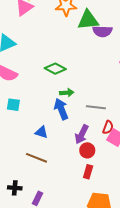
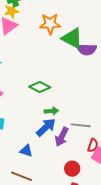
green triangle: (88, 20) -> (72, 38), turned 35
blue arrow: (61, 109) -> (46, 127), turned 70
purple arrow: (82, 134) -> (62, 137), moved

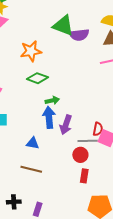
orange star: (50, 24) -> (31, 51), moved
gray line: (81, 125) -> (88, 141), moved
blue arrow: (46, 127) -> (49, 117), turned -45

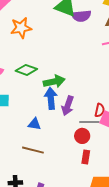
orange star: (31, 51) -> (21, 28), moved
green diamond: (38, 78) -> (26, 70), moved
green arrow: (52, 100) -> (54, 81), size x1.5

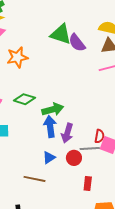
purple semicircle: (81, 16) -> (77, 43), turned 60
blue triangle: (34, 124) -> (49, 158), moved, turned -40
red circle: (82, 136) -> (74, 158), moved

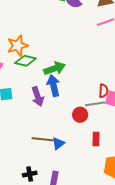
orange star: (17, 57) -> (18, 46), moved
purple arrow: (67, 133) -> (38, 97), moved, turned -30
blue triangle: (49, 158) -> (58, 143), moved

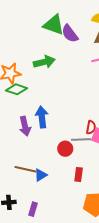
green arrow: (55, 68) -> (44, 62), moved

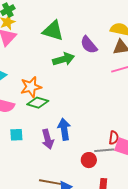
green triangle: (54, 25) -> (53, 31), moved
green arrow: (44, 62) -> (64, 59), moved

